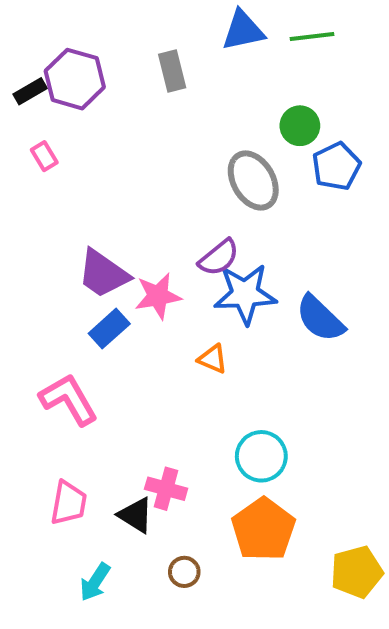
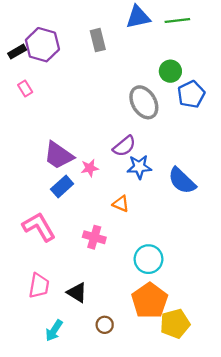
blue star: (245, 294) -> (139, 167), size x0.7
pink star: (158, 296) -> (90, 168), size x0.7
pink cross: (166, 489) -> (94, 237), moved
yellow pentagon: (357, 572) -> (175, 324), moved

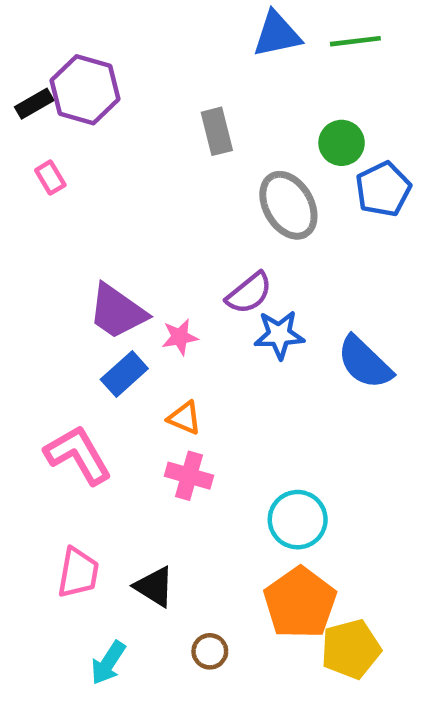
gray rectangle: (98, 40) -> (217, 131), moved
orange triangle: (121, 204) -> (184, 418), moved

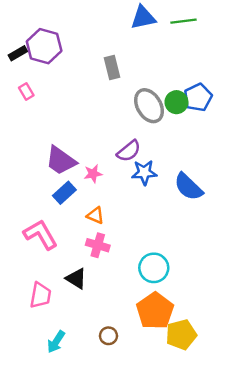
green circle: (342, 143) -> (176, 102), moved
black triangle: (154, 587) -> (76, 279), moved

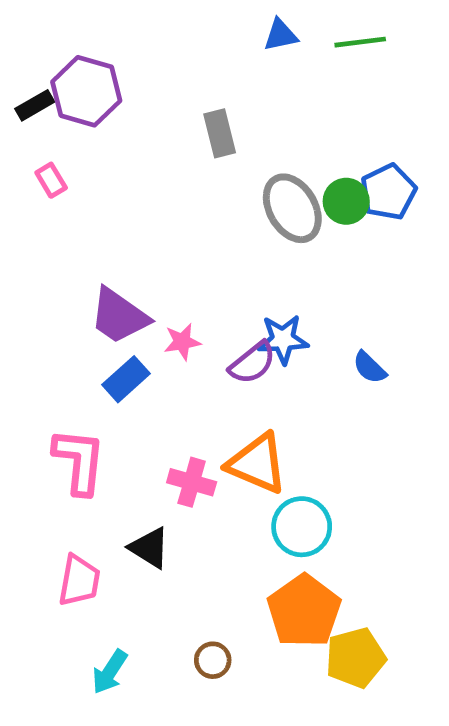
blue triangle: (143, 18) -> (281, 35), size x0.7
purple semicircle: (129, 151) -> (252, 363), moved
blue semicircle: (188, 187) -> (370, 367), size x0.6
orange triangle: (95, 215) -> (257, 463), moved, size x1.8
pink L-shape: (41, 234) -> (79, 461), turned 36

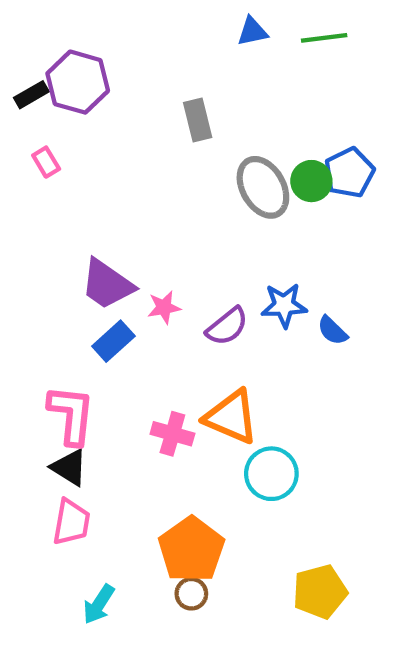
blue star: (283, 339) -> (284, 305), moved
black triangle: (149, 548) -> (69, 467), moved
orange pentagon: (304, 611) -> (191, 550), moved

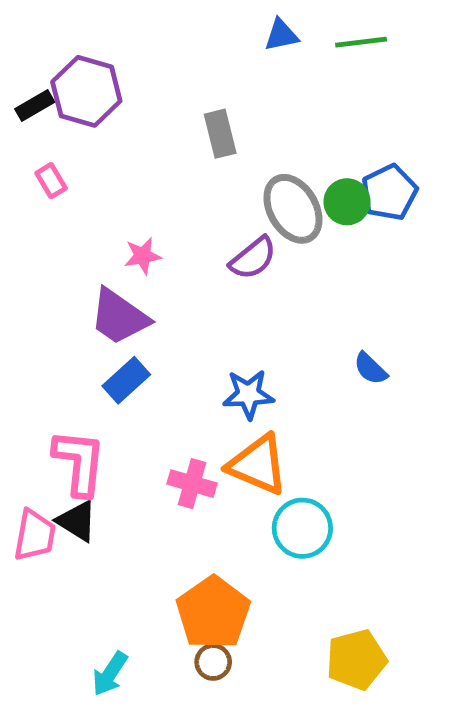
blue star: (284, 305) -> (248, 394), moved
pink star: (164, 307) -> (143, 256), moved
purple semicircle: (227, 326) -> (253, 258), moved
pink trapezoid: (71, 522) -> (35, 535), moved

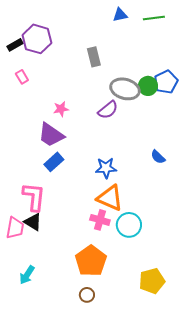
gray ellipse: (293, 209) -> (125, 89), turned -44
pink cross: (192, 484) -> (100, 220), moved
brown circle: (213, 662) -> (87, 295), moved
cyan arrow: (110, 674) -> (27, 275), moved

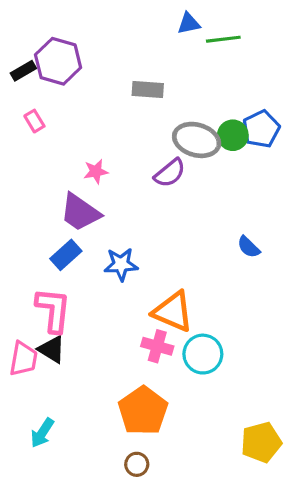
green line: (154, 18) -> (223, 39), moved
gray rectangle: (94, 57) -> (148, 90), turned -72
blue rectangle: (54, 162) -> (66, 255), moved
blue star: (106, 168) -> (121, 264), moved
yellow pentagon: (152, 281) -> (261, 442), moved

